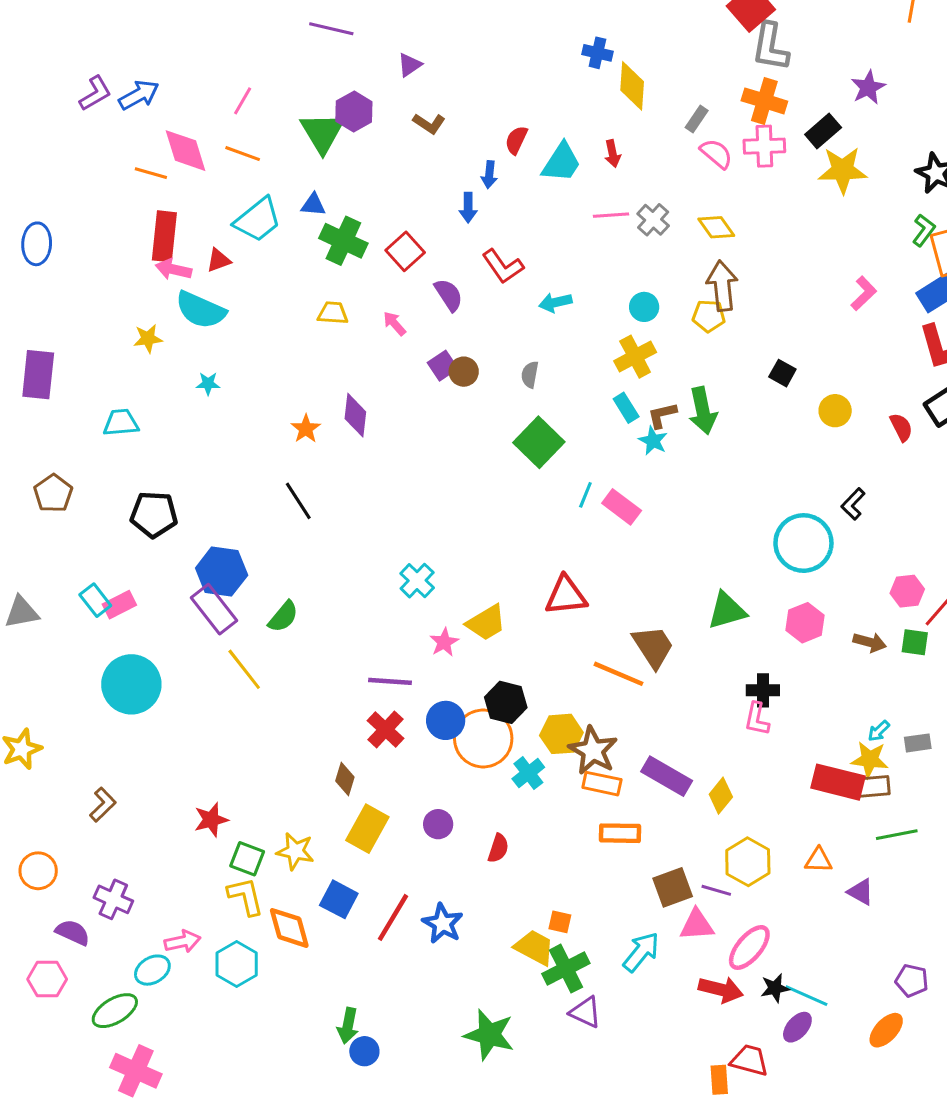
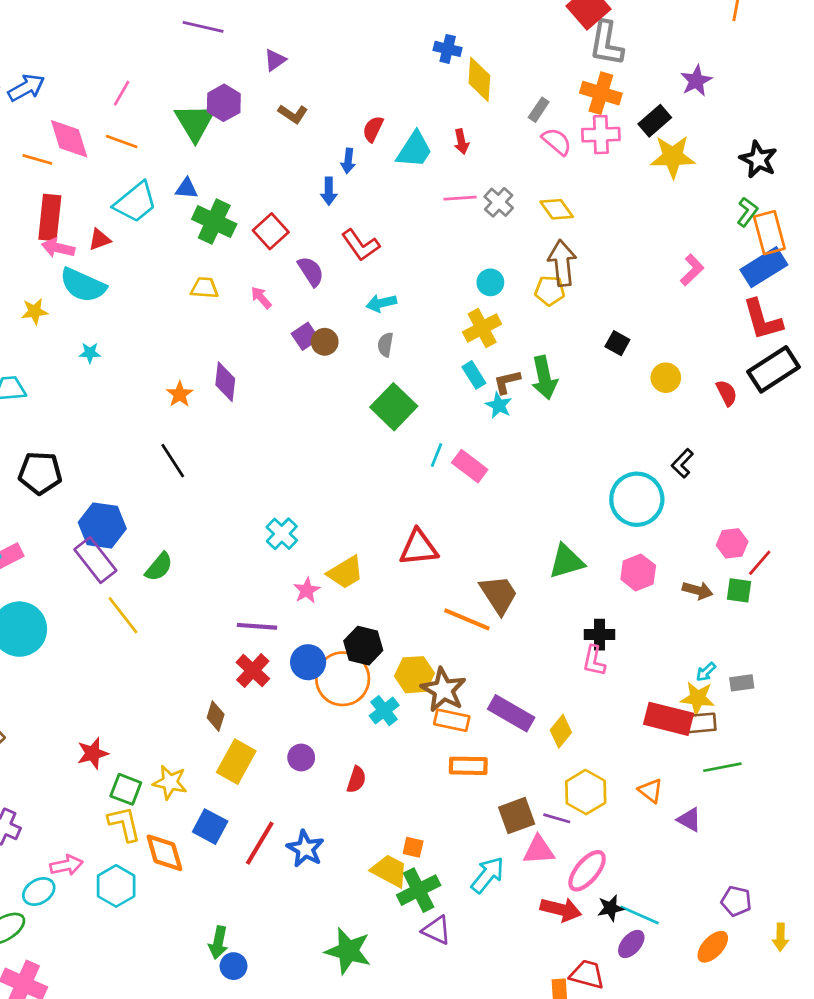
cyan arrow: (555, 302) -> (381, 303), moved
orange triangle: (819, 860) -> (651, 791), turned 36

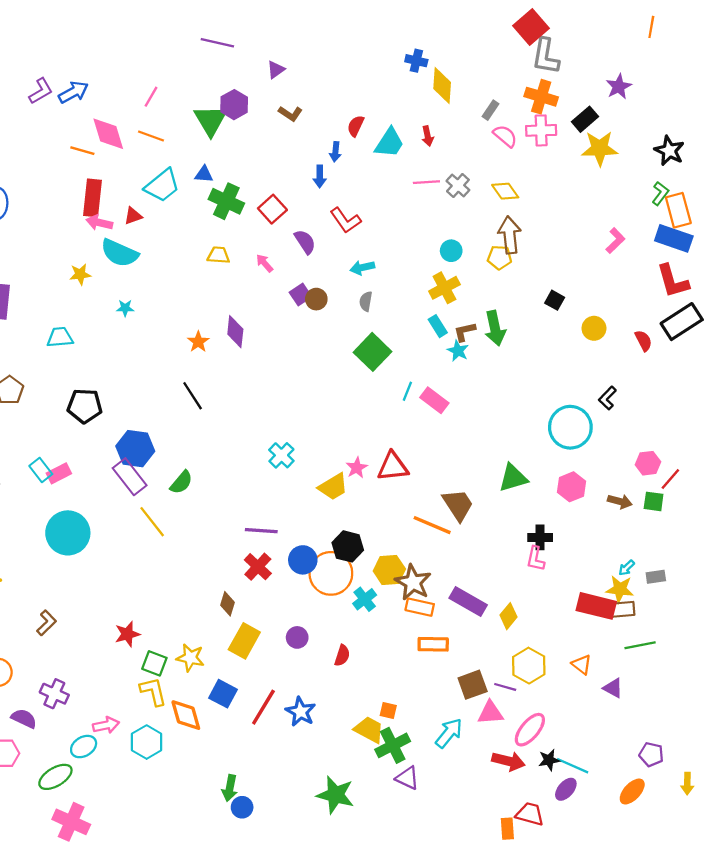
blue rectangle: (764, 267) -> (674, 238), turned 51
pink star: (307, 590) -> (357, 468), moved

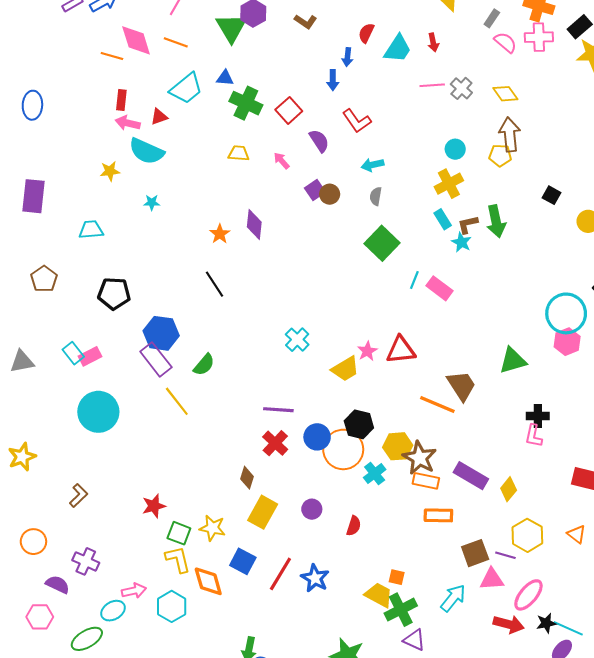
red rectangle: (93, 198) -> (121, 100), size x0.6
pink hexagon: (571, 487) -> (567, 342), moved

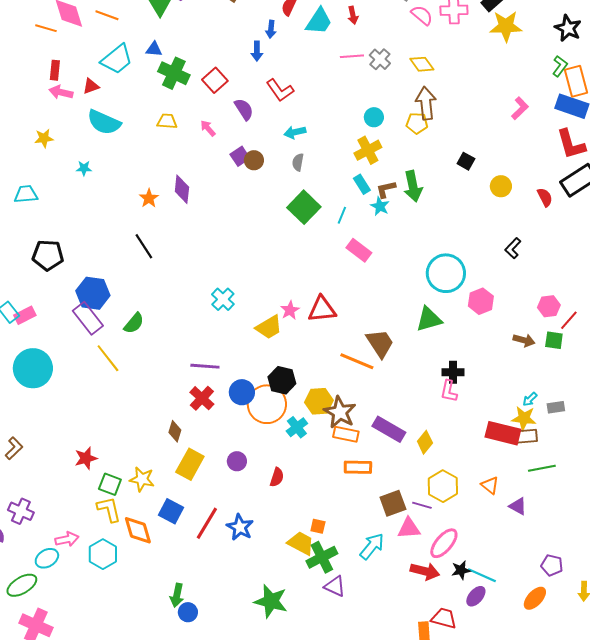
cyan semicircle: (146, 151) -> (104, 122), moved
cyan line: (414, 280) -> (342, 215), moved
cyan circle: (566, 313) -> (446, 273), moved

